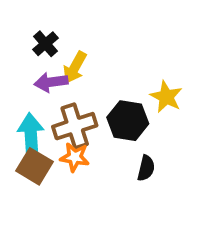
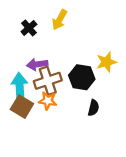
yellow arrow: (75, 68) -> (59, 20), moved
purple arrow: (51, 82) -> (37, 64), moved
yellow star: (166, 97) -> (106, 62), turned 30

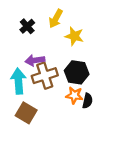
yellow star: (106, 62) -> (74, 36), moved, turned 30
orange star: (48, 101) -> (74, 95), moved
brown square: (22, 107) -> (26, 113), moved

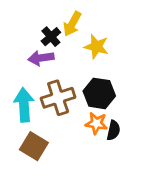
black cross: (27, 26) -> (51, 37), moved
purple arrow: (35, 60) -> (41, 58), moved

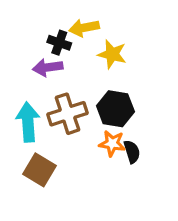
yellow arrow: (72, 24) -> (84, 28), turned 50
black cross: (51, 37) -> (59, 43), turned -30
black semicircle: (113, 130) -> (132, 152), turned -30

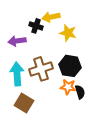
purple arrow: (48, 67) -> (17, 41), moved

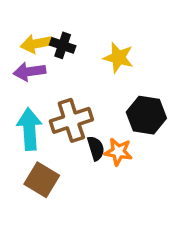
yellow arrow: (51, 17) -> (36, 44), moved
black hexagon: (70, 66) -> (146, 115), moved
black semicircle: (80, 92) -> (96, 148), moved

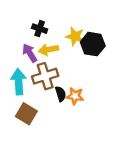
yellow arrow: (36, 44) -> (48, 50), moved
purple arrow: (29, 72) -> (30, 53), moved, turned 66
black hexagon: (146, 115) -> (93, 44), moved

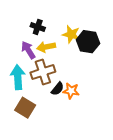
black semicircle: (61, 94) -> (58, 89), turned 56

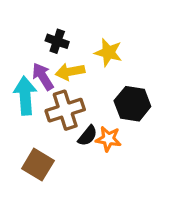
black hexagon: (88, 42) -> (132, 104), moved
cyan arrow: (18, 77) -> (25, 96), moved

